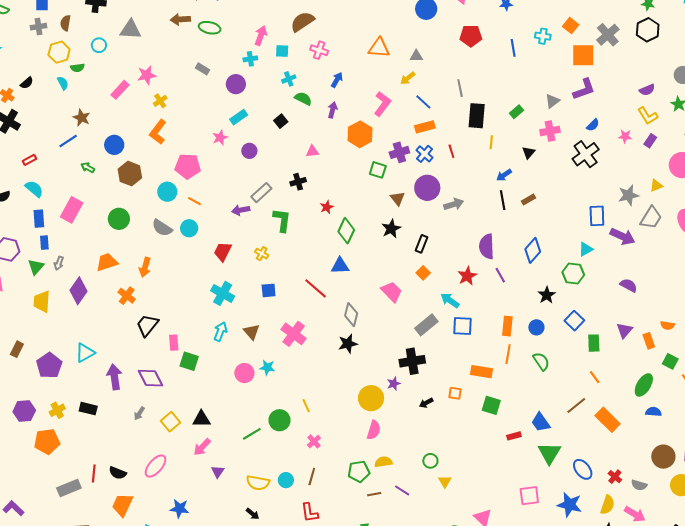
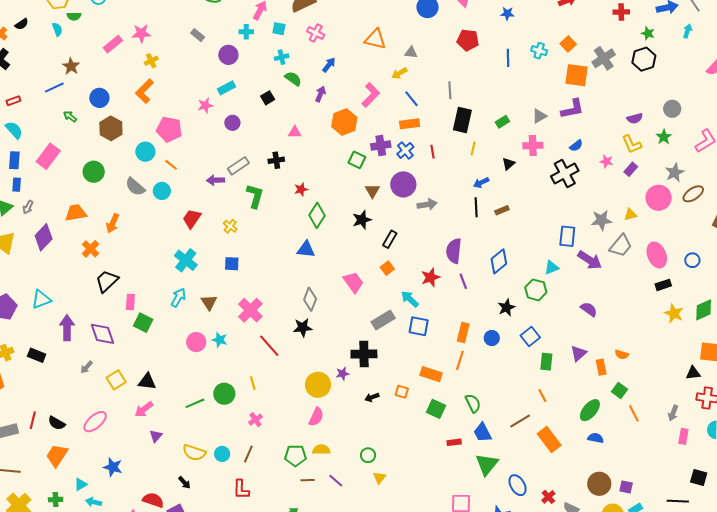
red line: (316, 288) -> (269, 346), moved
green semicircle: (541, 361) -> (473, 403), moved

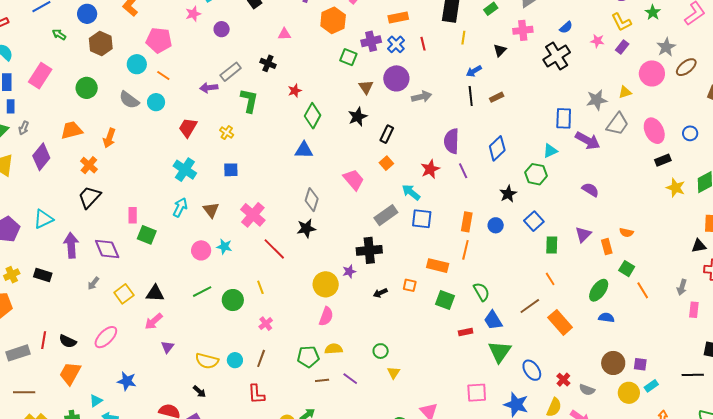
black cross: (276, 160) -> (268, 63), turned 35
black trapezoid: (107, 281) -> (89, 197), moved
green line: (195, 403) -> (202, 292), moved

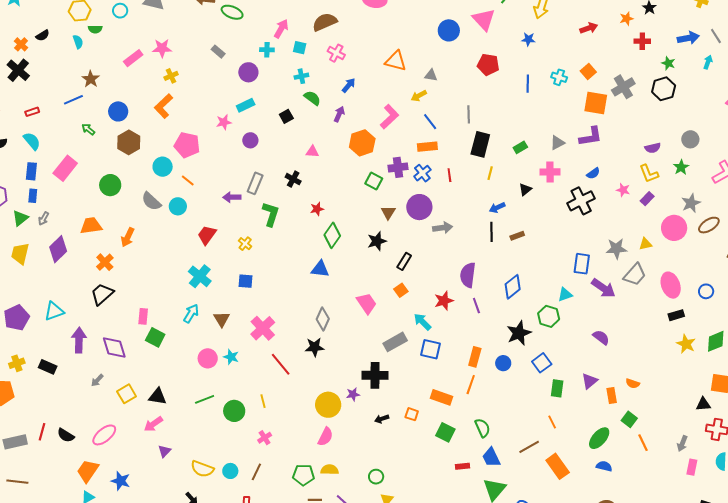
gray rectangle: (231, 72) -> (255, 183), turned -35
black star: (508, 194) -> (519, 333), size x1.4
orange trapezoid: (70, 373) -> (88, 471), moved

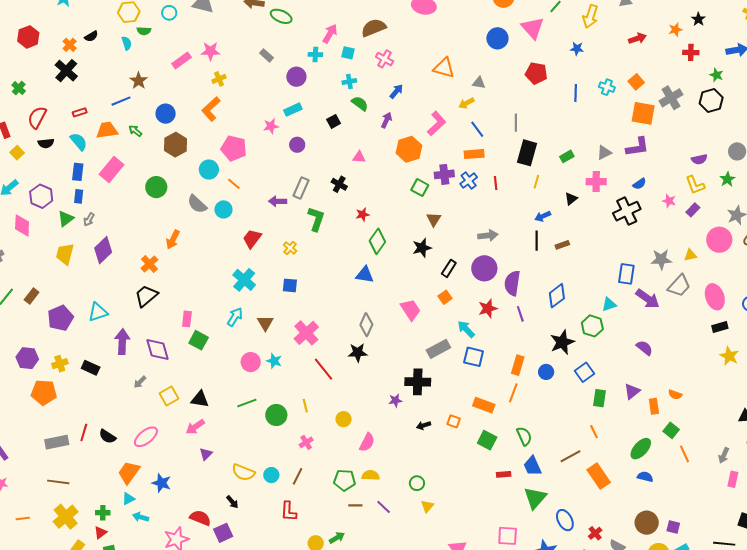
purple circle: (419, 207) -> (484, 268), moved
orange trapezoid: (91, 226) -> (107, 130), moved
yellow circle: (328, 405) -> (344, 419), moved, size x0.6

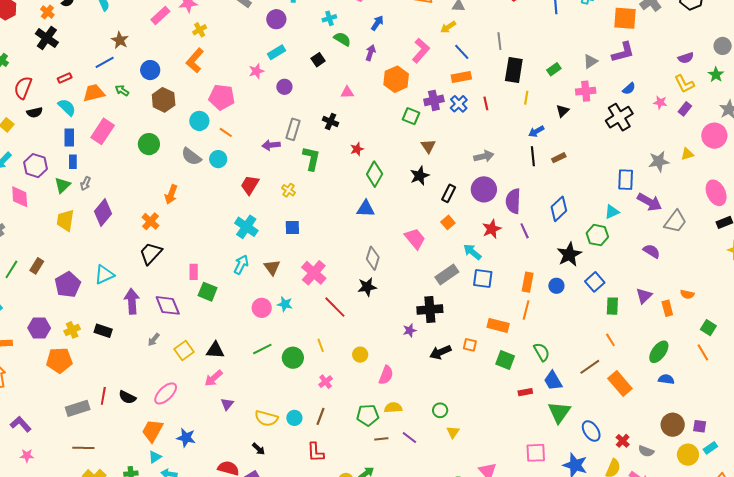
gray trapezoid: (679, 286) -> (675, 222), moved
black arrow: (424, 425) -> (440, 352), size x1.5
green square: (671, 430) -> (708, 328), moved

